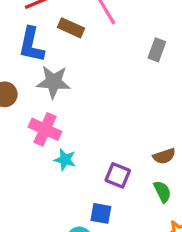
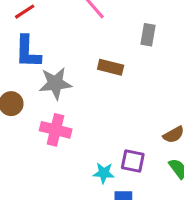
brown rectangle: (71, 28) -> (111, 67), moved
cyan star: (65, 160) -> (104, 173), moved

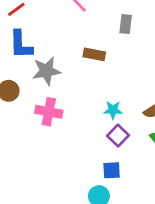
purple square: (133, 161) -> (118, 136), turned 35
cyan star: (104, 173) -> (113, 110), moved

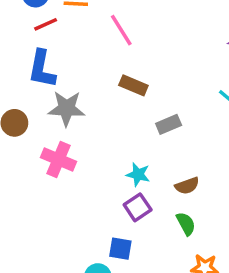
gray rectangle: (126, 24) -> (169, 124), moved, turned 48
brown rectangle: (94, 54) -> (133, 85), moved

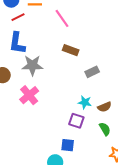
pink cross: (58, 159) -> (29, 95), turned 30
cyan star: (138, 174) -> (85, 102), moved
purple square: (138, 207) -> (76, 121), turned -35

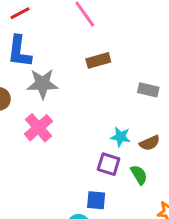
brown rectangle: (71, 50) -> (98, 60), turned -35
gray rectangle: (92, 72) -> (148, 90), moved, turned 40
green semicircle: (105, 129) -> (139, 175), moved

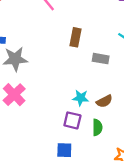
brown rectangle: (98, 60) -> (76, 37), moved, turned -60
green semicircle: (139, 175) -> (97, 127), turned 35

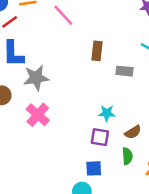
brown semicircle: (104, 101) -> (133, 132), moved
green semicircle: (97, 127) -> (127, 156), moved

